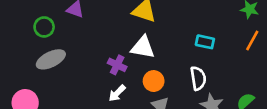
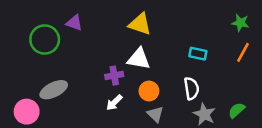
green circle: (44, 27) -> (45, 39), size x1.5
gray ellipse: (51, 59) -> (54, 90), moved
purple cross: (117, 65) -> (114, 76), turned -36

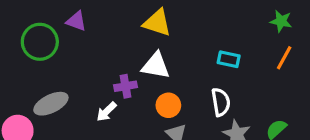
white arrow: (114, 103) -> (106, 112), moved

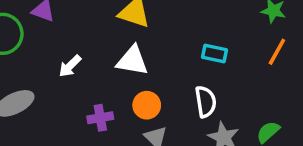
purple cross: (126, 86) -> (100, 118), moved
white arrow: (106, 112) -> (70, 66), moved

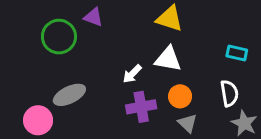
white arrow: (70, 66) -> (132, 74), moved
purple cross: (100, 118) -> (141, 107), size x1.4

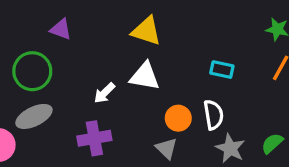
green circle: (59, 37) -> (32, 71), moved
orange circle: (180, 96) -> (178, 118), moved
purple cross: (141, 107) -> (94, 138), moved

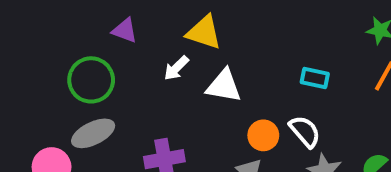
yellow triangle: (146, 31) -> (204, 32), moved
white arrow: (104, 93) -> (176, 68), moved
white semicircle: (213, 115) -> (305, 131), turned -32

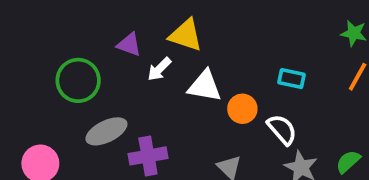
purple triangle: (125, 30) -> (129, 45), moved
gray ellipse: (93, 133) -> (106, 131), moved
orange circle: (263, 135) -> (242, 109), moved

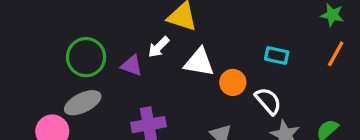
purple triangle: (129, 45) -> (132, 66), moved
gray ellipse: (106, 131) -> (83, 103), moved

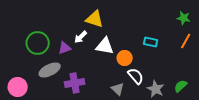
purple triangle: (132, 66) -> (65, 48), turned -40
white semicircle: (268, 101) -> (136, 76), moved
gray ellipse: (83, 103) -> (50, 70), moved

